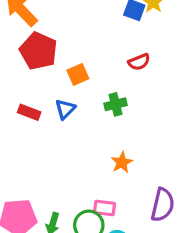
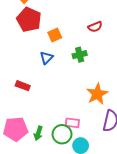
red rectangle: (29, 112) -> (23, 86), moved
orange star: (122, 162) -> (97, 94), moved, size x1.5

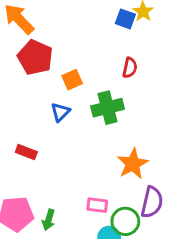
red semicircle: (95, 27) -> (130, 68), turned -56
green cross: (80, 55) -> (108, 108), size x1.5
green circle: (62, 134) -> (125, 221), moved

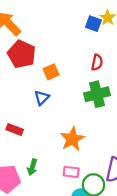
green cross: (108, 108) -> (97, 94), moved
orange star: (133, 164) -> (72, 139), moved
green arrow: (49, 220) -> (32, 167), moved

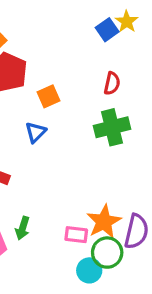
blue square: (93, 24) -> (107, 30), turned 35
orange star: (72, 139) -> (104, 222), moved

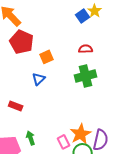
red semicircle: (112, 83) -> (86, 49), turned -104
green arrow: (23, 228) -> (31, 138), turned 144
pink rectangle: (76, 235) -> (64, 142), turned 56

